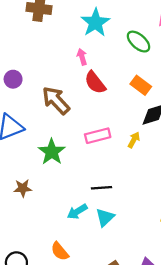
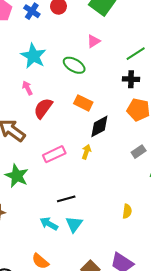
red semicircle: (95, 83) -> (43, 108), turned 85
cyan arrow: (77, 212) -> (49, 224), turned 72

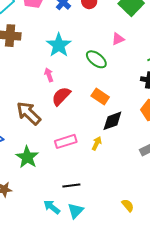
yellow semicircle: (127, 211) -> (128, 205), turned -56

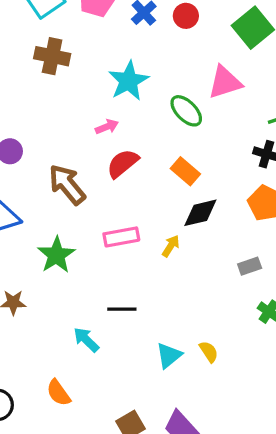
pink triangle: (118, 39) -> (225, 82), size x1.6
pink arrow: (49, 75) -> (107, 127), turned 80
cyan triangle: (76, 211) -> (169, 355), moved

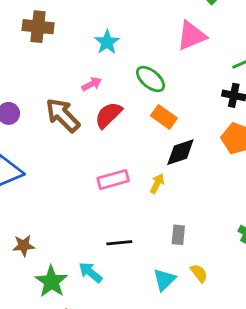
cyan star: (129, 81) -> (107, 42), size x0.7
green ellipse: (186, 111) -> (151, 79), moved
brown arrow: (67, 185) -> (63, 115), moved
green star: (56, 255) -> (51, 282), moved
gray rectangle: (250, 266) -> (178, 235), moved, turned -60

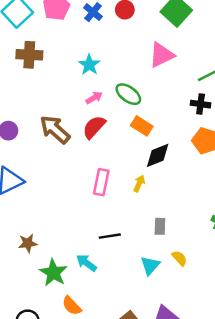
pink arrow: (92, 84) -> (94, 98), moved
pink rectangle: (113, 180) -> (101, 182), turned -60

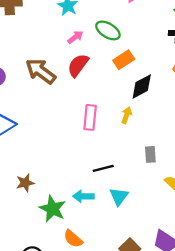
orange rectangle: (142, 126) -> (124, 60), turned -60
cyan arrow: (86, 263) -> (83, 196), turned -30
cyan triangle: (150, 265) -> (119, 196), moved

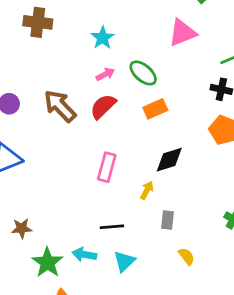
black diamond: (142, 87) -> (169, 160), moved
yellow arrow: (127, 115) -> (147, 190), moved

